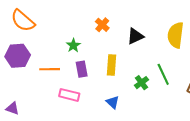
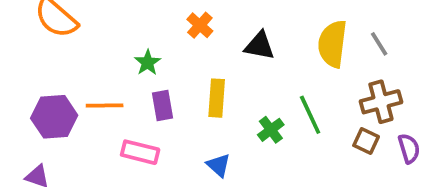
black triangle: (135, 36) -> (260, 46), turned 36
purple hexagon: (18, 56) -> (54, 117), moved

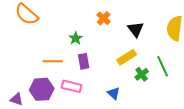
black triangle: (260, 46) -> (136, 29), turned 42
yellow rectangle: (217, 98) -> (127, 57), moved, turned 54
purple hexagon: (54, 117) -> (42, 89), moved

